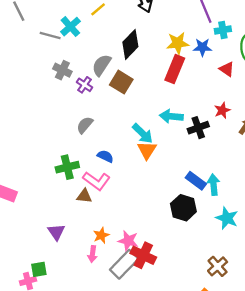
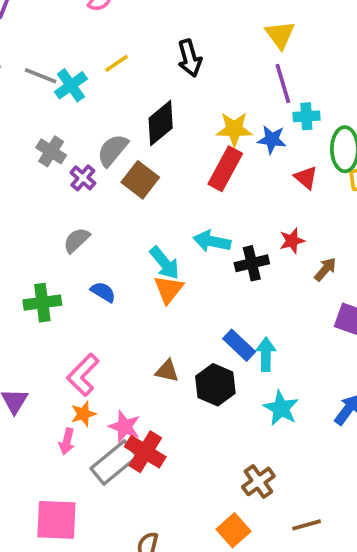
gray line: (50, 36) -> (41, 76), moved
pink L-shape: (97, 181) -> (83, 375), moved, turned 92
brown triangle: (84, 196) -> (167, 371), moved

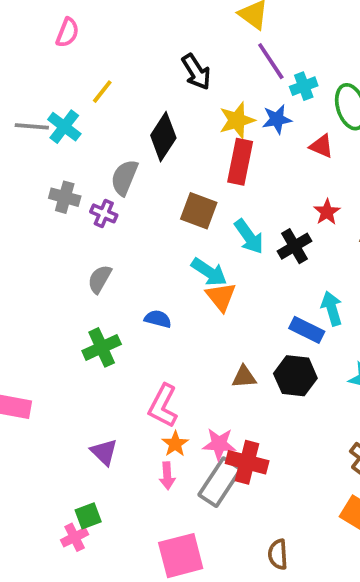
black arrow: (190, 58) -> (196, 72), moved
brown square: (140, 180) -> (199, 211), moved
gray semicircle: (77, 240) -> (100, 279), moved
cyan arrow: (212, 241) -> (249, 237), turned -120
cyan arrow: (266, 354) -> (332, 309), moved

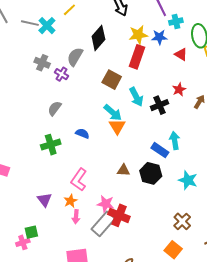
orange star: (175, 444) -> (70, 201), moved

